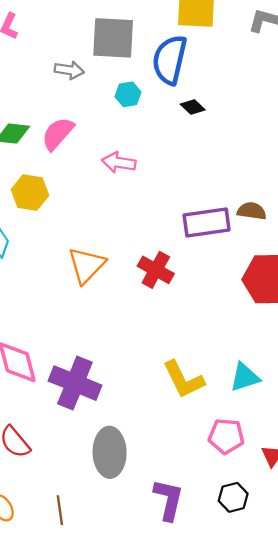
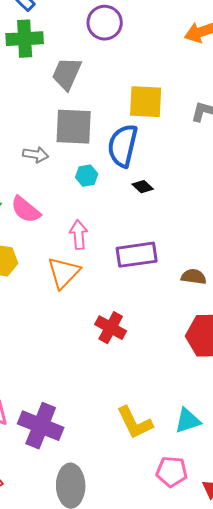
pink semicircle: (58, 134) -> (26, 210), turned -92
pink arrow: (119, 162) -> (79, 235), turned 76
purple rectangle: (207, 223) -> (137, 255), moved
orange triangle: (86, 265) -> (64, 273), moved

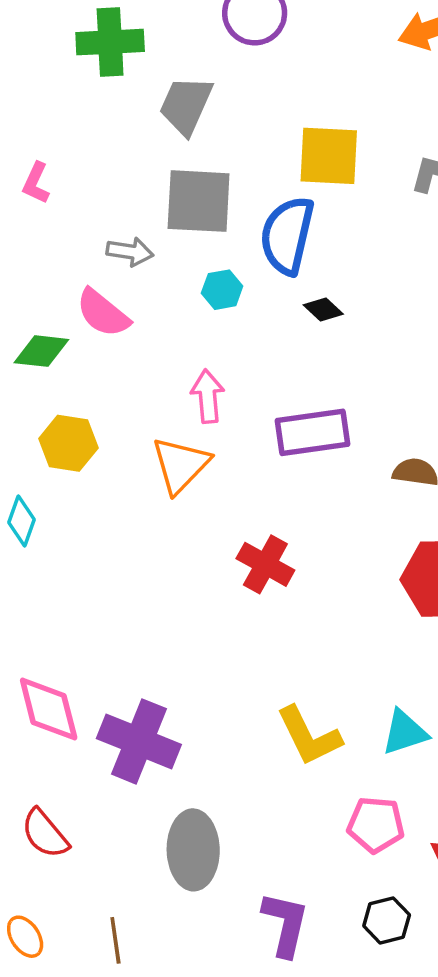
pink semicircle: (26, 210) -> (103, 313), moved

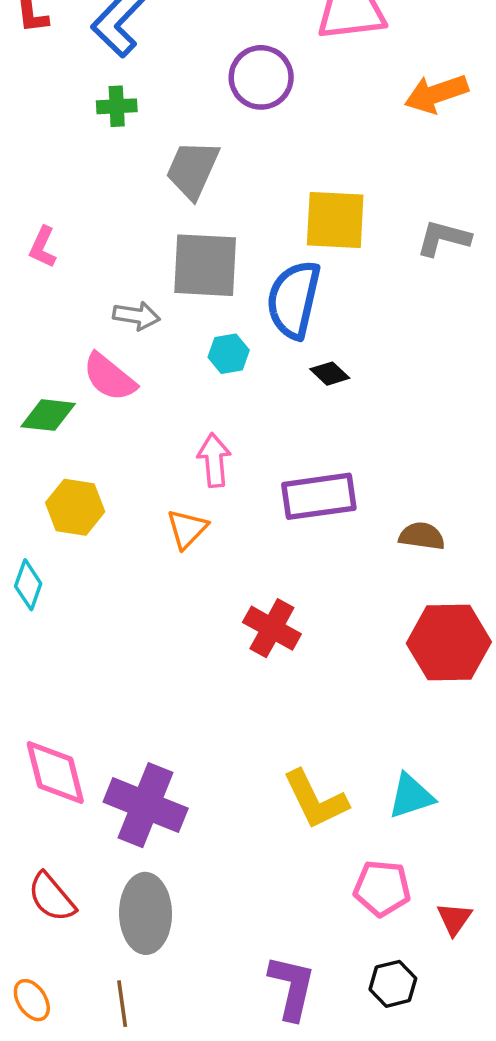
green cross: (110, 42) -> (117, 106), size x0.6
orange triangle: (181, 465) -> (187, 529), size x0.7
gray ellipse: (193, 850) -> (146, 913), moved

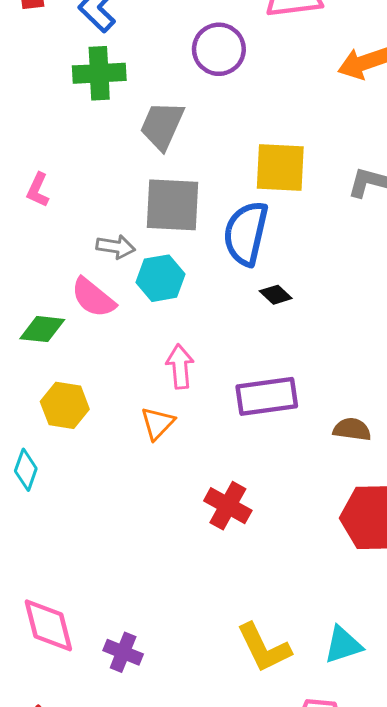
green cross: (117, 106) -> (99, 73), size x1.6
cyan hexagon: (229, 354) -> (161, 278), moved, size x1.4
purple cross: (146, 805) -> (123, 652), size x0.6

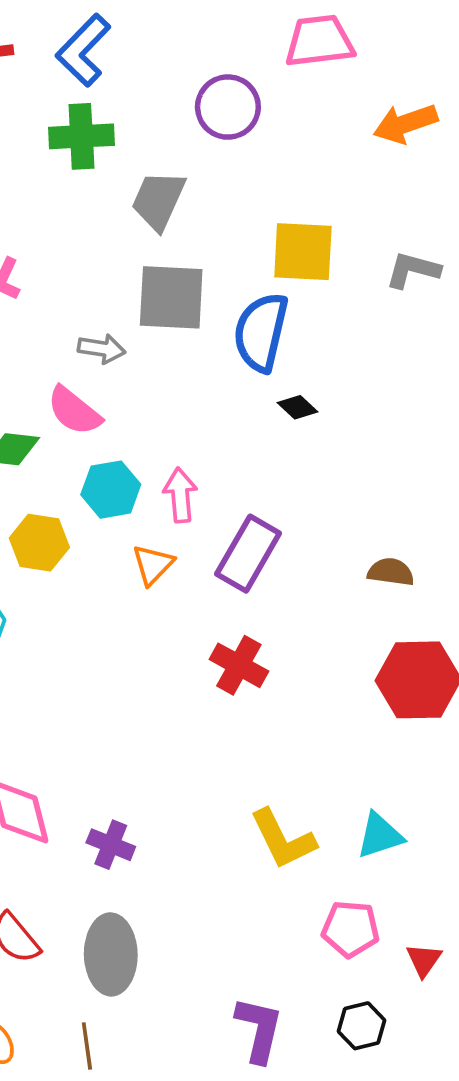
cyan hexagon: (161, 278) -> (111, 490), moved
purple rectangle: (267, 396) -> (248, 554), moved, turned -52

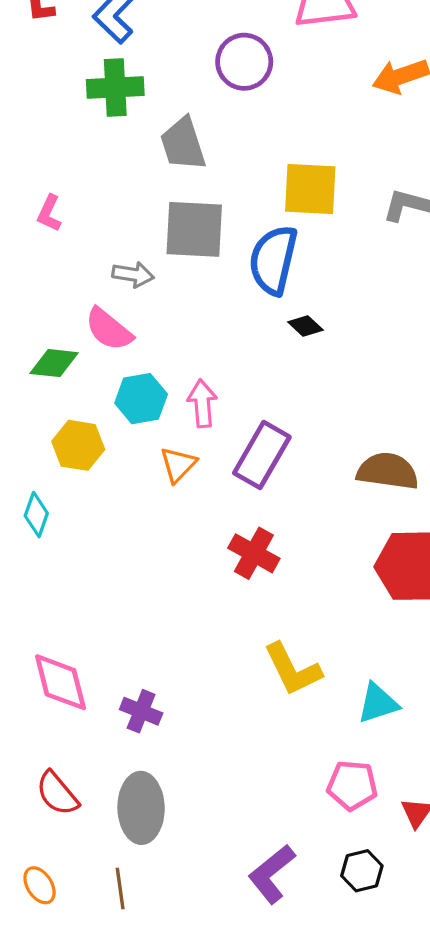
gray trapezoid: (158, 200) -> (183, 144), turned -42
brown semicircle: (391, 572) -> (388, 471), size x1.5
yellow L-shape: (283, 839) -> (293, 669), moved
purple L-shape: (259, 1030) -> (272, 874), turned -142

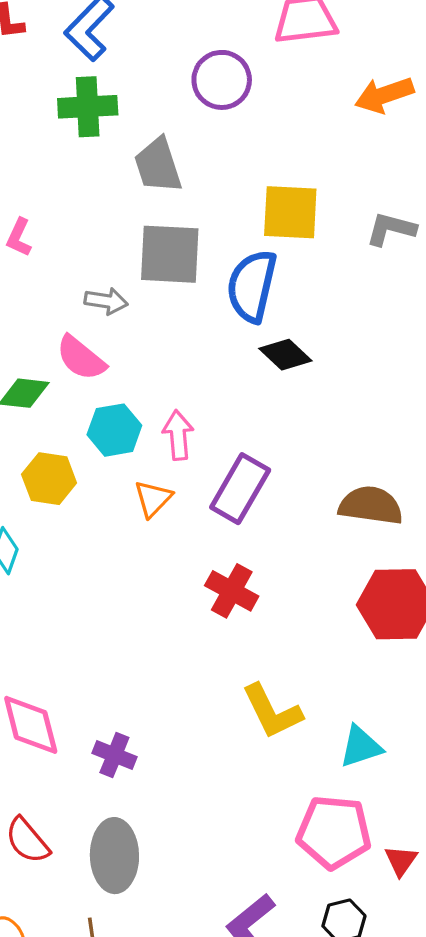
black diamond: (305, 326) -> (285, 355), size x1.4
pink pentagon: (352, 785) -> (334, 832), size x1.4

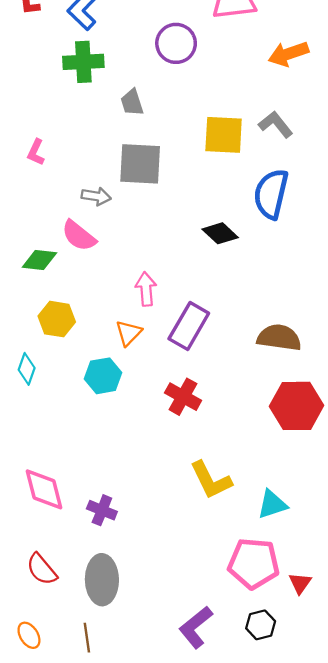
gray trapezoid: (158, 165) -> (132, 102), size x0.7
gray L-shape: (391, 229) -> (276, 124), moved, turned 36
blue semicircle: (252, 286) -> (271, 194), moved
cyan hexagon: (114, 430) -> (103, 376), moved

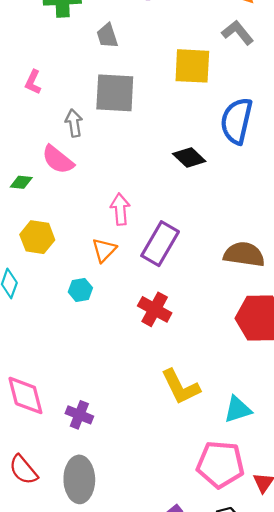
gray L-shape: (276, 124) -> (238, 33), moved
pink L-shape: (36, 152) -> (33, 82), moved
gray arrow: (96, 196) -> (74, 123), turned -108
green diamond: (39, 260) -> (21, 182), size x0.7
cyan hexagon: (103, 376) -> (80, 290), size x0.7

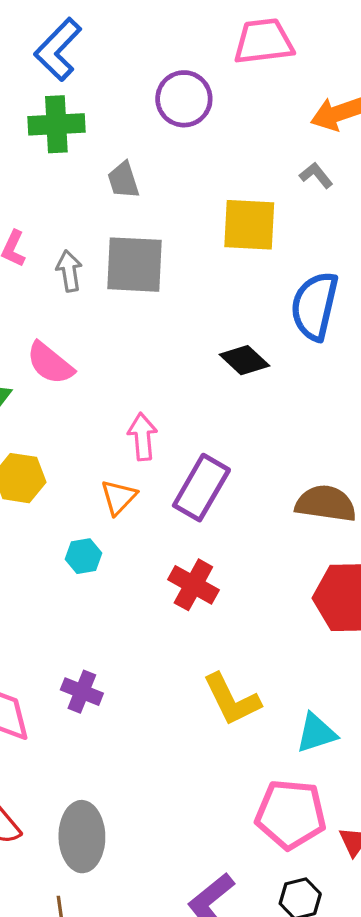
gray L-shape: (238, 33) -> (316, 175), size x0.7
gray arrow: (74, 123) -> (69, 271), moved
purple cross: (79, 415) -> (82, 692), moved

